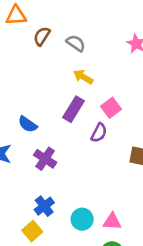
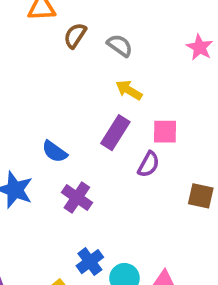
pink square: (111, 108) -> (165, 132), turned 36
blue cross: (44, 206) -> (90, 262), moved

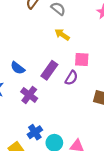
purple rectangle: (115, 133) -> (49, 70), moved

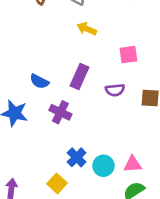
pink square: (82, 59) -> (128, 55), moved
purple semicircle: (71, 78) -> (115, 90), moved, turned 64

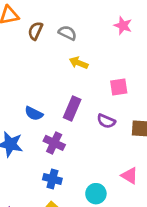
purple semicircle: (115, 90) -> (106, 121), turned 30
blue cross: (77, 157) -> (52, 179), moved, turned -30
pink triangle: (133, 164) -> (129, 176), moved, turned 36

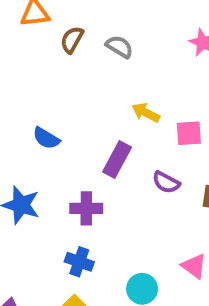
yellow arrow: (79, 63) -> (146, 113), moved
blue semicircle: (34, 114) -> (46, 138), moved
purple cross: (54, 143) -> (86, 208), turned -30

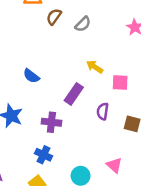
gray semicircle: (119, 47) -> (83, 24), turned 98
purple semicircle: (166, 182) -> (103, 111), turned 63

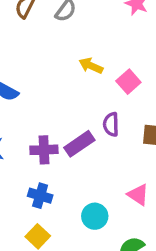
pink square: (120, 83) -> (128, 82), turned -35
purple rectangle: (74, 94) -> (79, 144), moved, turned 30

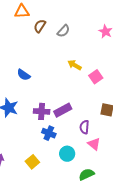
purple semicircle: (111, 124) -> (84, 127), moved
blue cross: (40, 196) -> (49, 133), moved

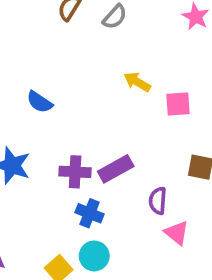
pink square: (96, 77) -> (178, 104), turned 32
cyan circle: (67, 154) -> (94, 256), moved

